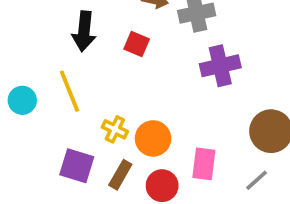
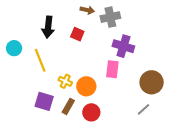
purple cross: (220, 66) -> (123, 46), turned 30
cyan circle: (22, 100) -> (14, 48), moved
pink rectangle: (204, 164) -> (112, 69), moved

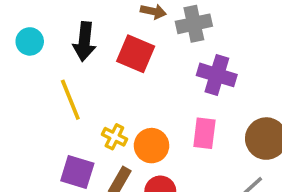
red square: (77, 34) -> (136, 54), size x1.5
cyan circle: (14, 48) -> (30, 41), moved
pink rectangle: (112, 69) -> (204, 133), moved

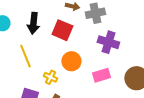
pink rectangle: (204, 133) -> (101, 75), turned 66
orange circle: (152, 146) -> (71, 61), moved

